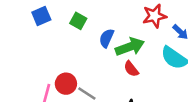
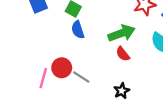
blue semicircle: (107, 38) -> (78, 30), moved, turned -42

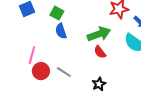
red circle: (62, 68) -> (41, 71), moved
pink line: (43, 78) -> (32, 55), moved

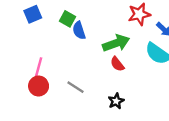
blue semicircle: (61, 31) -> (79, 30), moved
red circle: (41, 71) -> (39, 86), moved

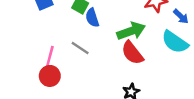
red semicircle: (117, 64) -> (132, 53), size x1.5
gray line: (76, 87) -> (80, 48), moved

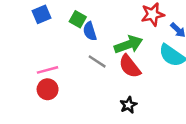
gray line: (80, 48) -> (97, 61), moved
pink line: (50, 57) -> (48, 70), turned 60

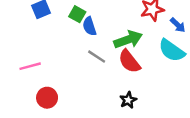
pink line: (48, 70) -> (30, 66), moved
red circle: (48, 89) -> (47, 98), moved

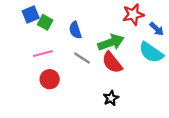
green square: (77, 14) -> (45, 22), moved
pink line: (30, 66) -> (43, 54), moved
red circle: (47, 98) -> (50, 79), moved

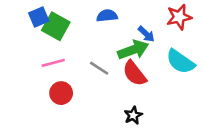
red star: (133, 14) -> (179, 17), moved
green square: (45, 22) -> (56, 26), size x1.5
blue arrow: (157, 29) -> (146, 34), moved
blue semicircle: (75, 30) -> (107, 16), moved, turned 102

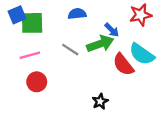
green square: (56, 26) -> (32, 23), turned -30
gray line: (99, 68) -> (70, 50), moved
red semicircle: (134, 73) -> (123, 65), moved

